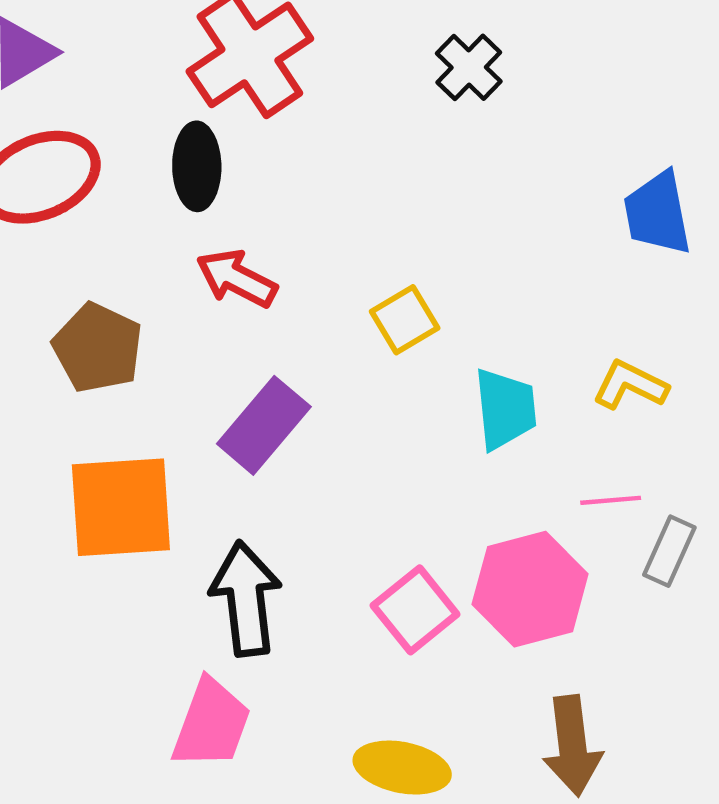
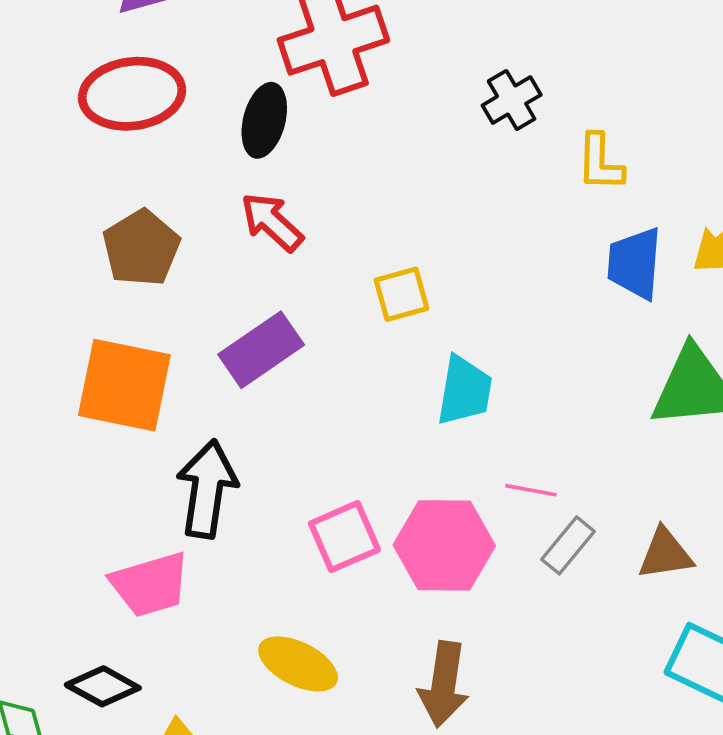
yellow L-shape: (630, 385) -> (600, 162), moved, turned -130
pink trapezoid: (211, 724) -> (150, 585), turned 38

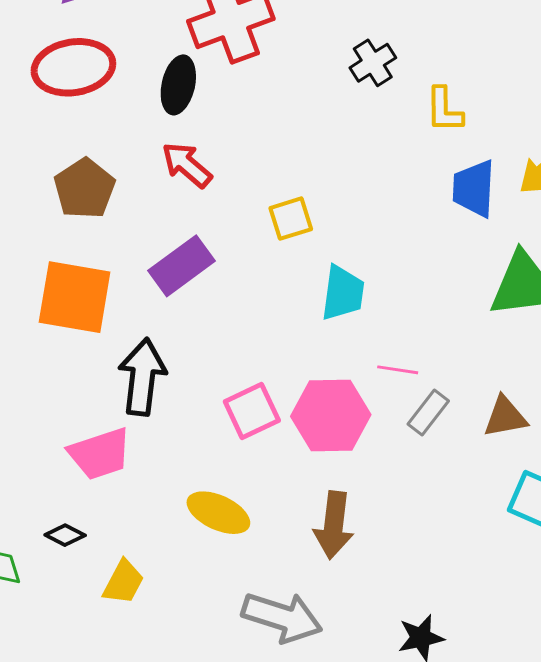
black diamond: (103, 686) -> (65, 535), size x0.7

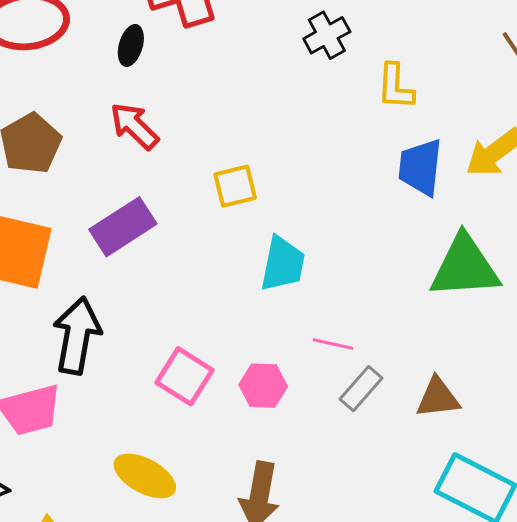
black ellipse: (178, 85) -> (131, 45), size x0.7
pink square: (252, 411) -> (184, 376), turned -36
pink hexagon: (331, 416) -> (263, 386), size x0.6

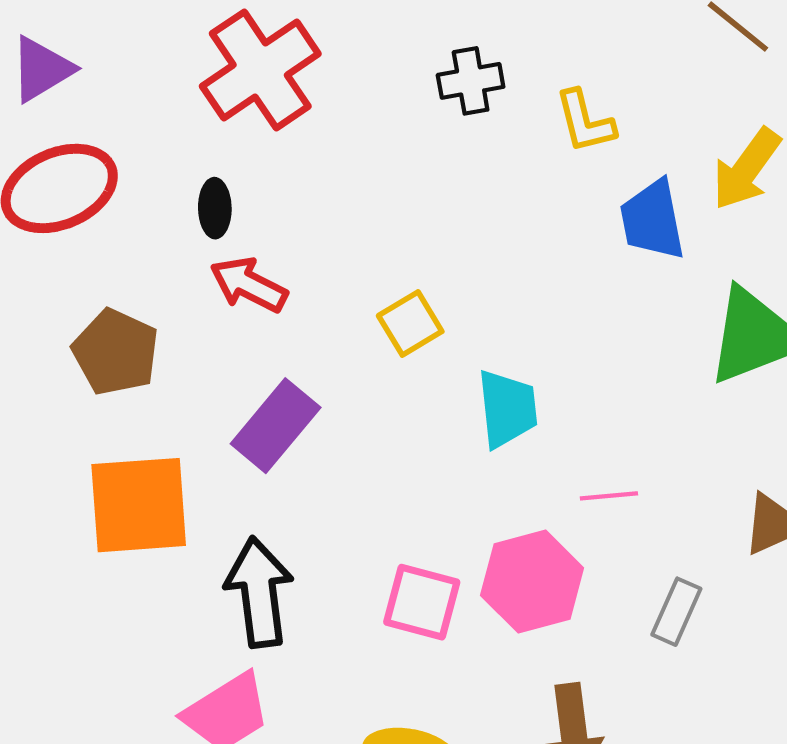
black cross: (327, 35) -> (471, 81), turned 36
black ellipse: (131, 45) -> (215, 208), moved
pink hexagon: (263, 386) -> (532, 582), size x1.5
gray rectangle: (361, 389) -> (676, 612), moved

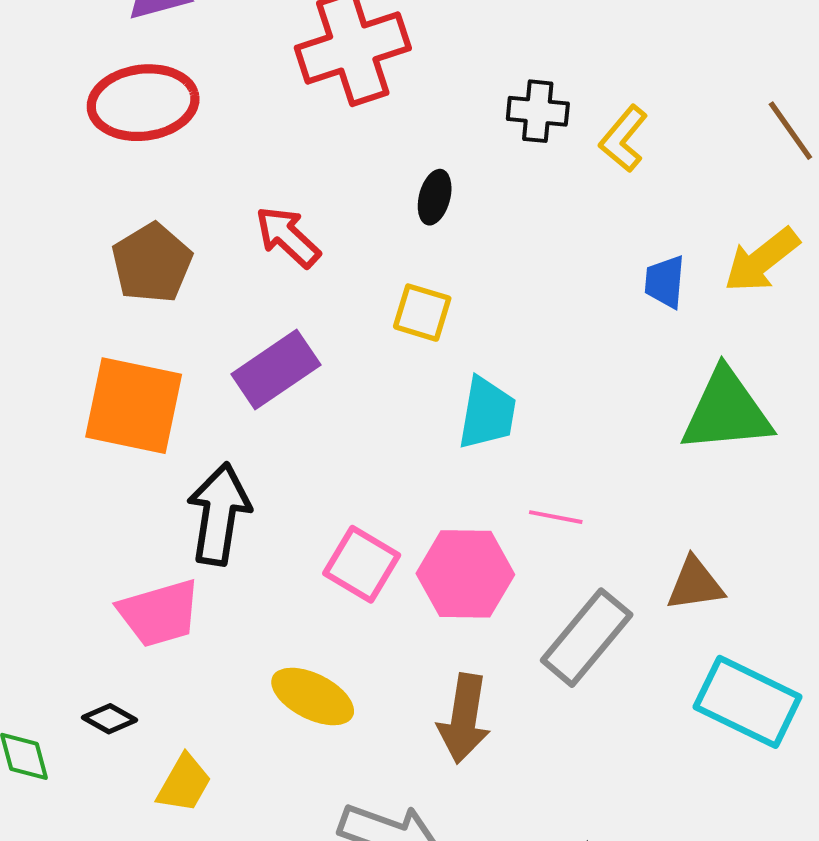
yellow L-shape: (585, 122) -> (623, 139), moved, turned 38
black ellipse: (215, 208) -> (435, 197), moved
blue trapezoid: (652, 220) -> (665, 282), size x0.7
yellow square: (410, 324) -> (422, 313), turned 32
gray rectangle: (676, 612) -> (587, 638), size x1.6

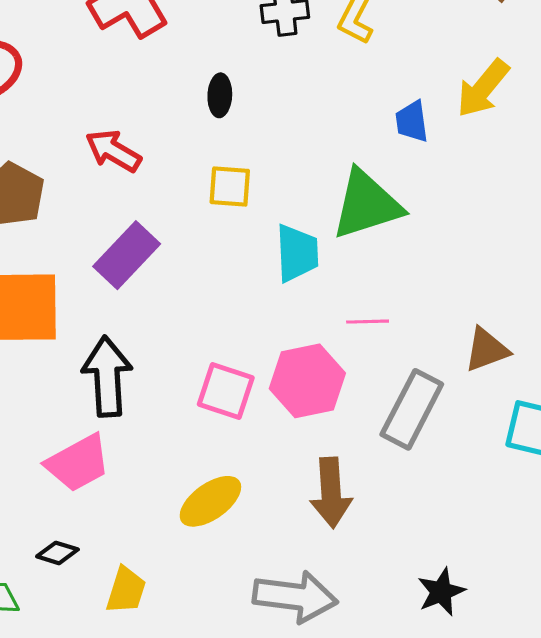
green triangle: (726, 411) -> (367, 204), moved
yellow ellipse: (313, 696) -> (210, 501), turned -50

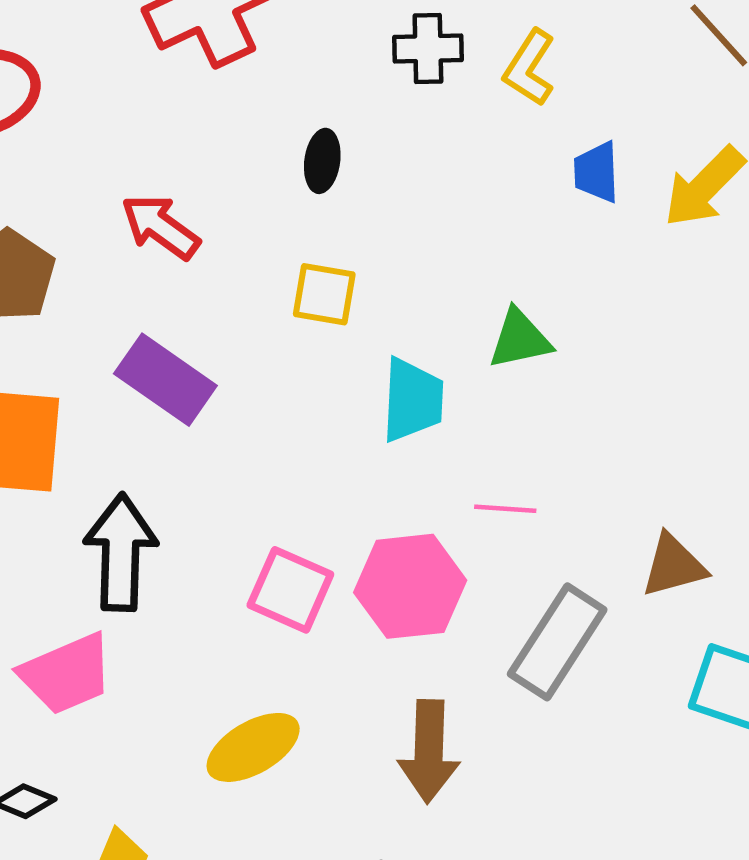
blue trapezoid: (412, 122) -> (596, 172), moved
green triangle: (367, 204) -> (520, 339), size x0.6
purple rectangle: (127, 255) -> (165, 380), turned 76

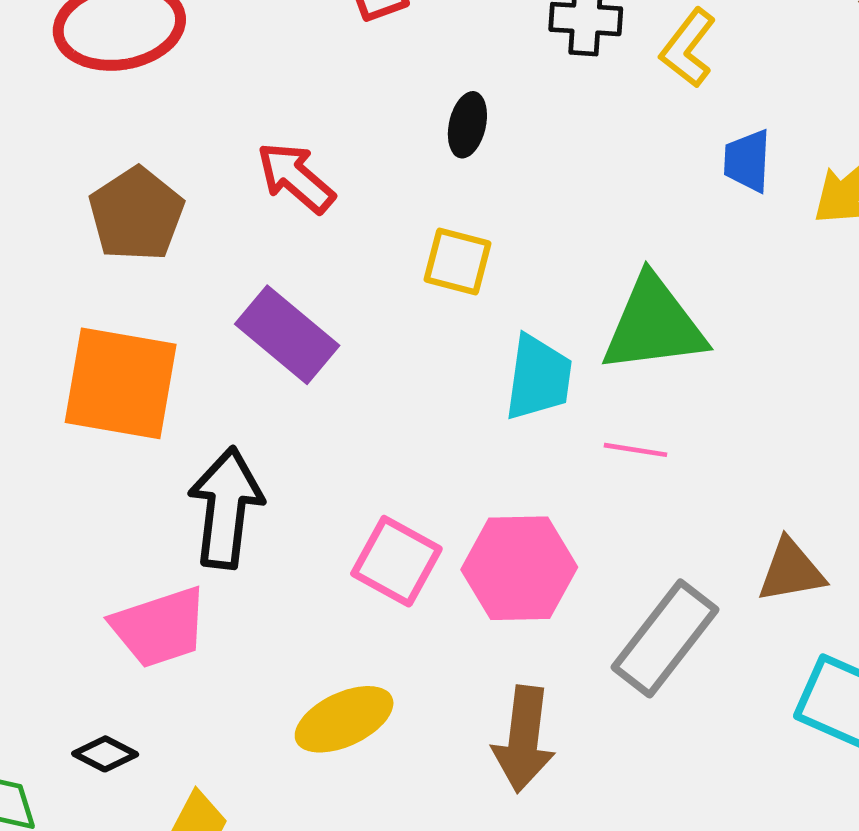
green triangle: (520, 339) -> (654, 325), size x1.6
pink line: (505, 509) -> (635, 450), moved

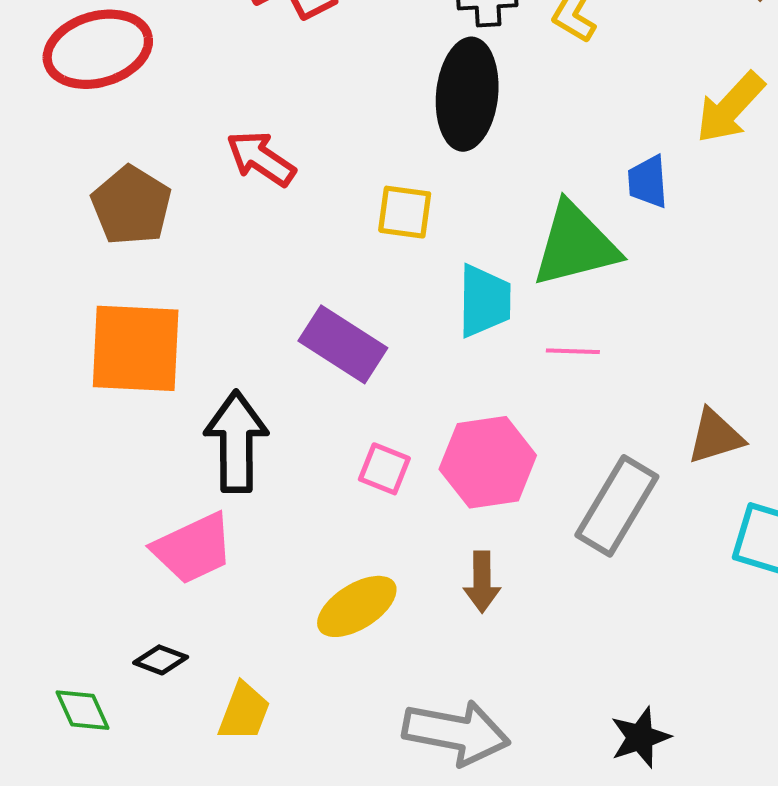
black ellipse: (467, 125) -> (467, 94), moved, size x2.0
blue trapezoid: (747, 161) -> (648, 182), moved
purple rectangle: (287, 335) -> (343, 344), moved
pink square: (396, 561) -> (384, 469), size x0.7
brown arrow: (524, 739) -> (482, 582), moved, size x0.7

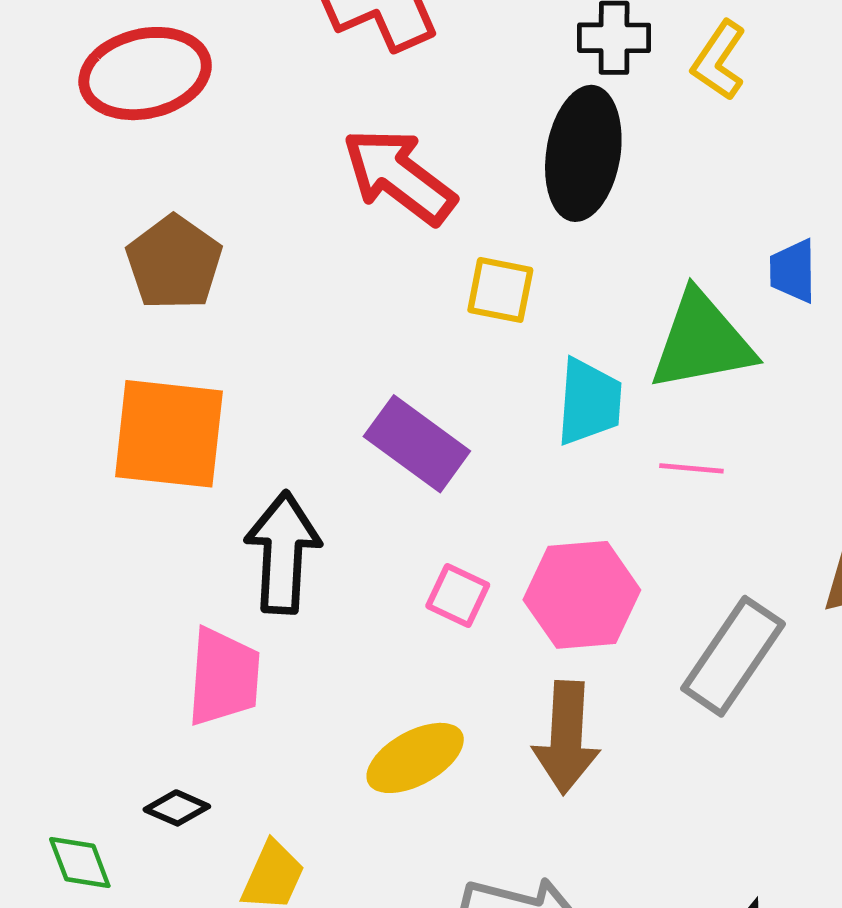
red arrow: (261, 158) -> (399, 176), moved, size x1.4
pink trapezoid: (193, 548) -> (224, 677), turned -64
brown arrow: (482, 582) -> (566, 738), size x1.5

